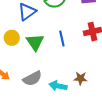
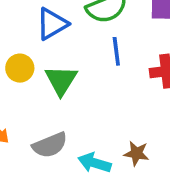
blue line: (62, 39) -> (116, 51), moved

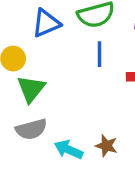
green triangle: (61, 80) -> (31, 89), moved

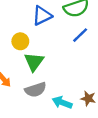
blue line: (100, 54) -> (80, 35), turned 49

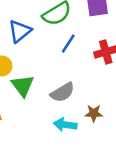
gray semicircle: (36, 90) -> (63, 92), moved

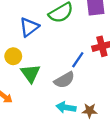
blue line: (68, 44) -> (78, 60), moved
brown star: (94, 113) -> (90, 111), moved

